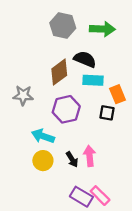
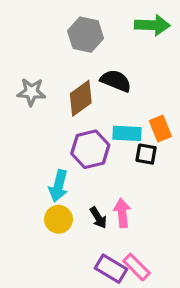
green arrow: (102, 29) -> (152, 25), moved
cyan rectangle: (93, 80) -> (127, 133), moved
gray star: (23, 95) -> (31, 92), moved
cyan arrow: (43, 136) -> (58, 186), turned -95

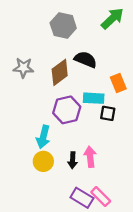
green arrow: (152, 25) -> (112, 18), turned -45
orange rectangle: (160, 129) -> (118, 83), moved
black arrow: (98, 218) -> (73, 160), turned 35

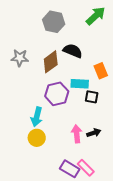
black arrow: (73, 160) -> (94, 133), moved, turned -112

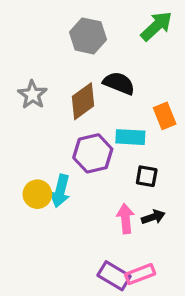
gray star: (20, 58) -> (32, 95), turned 30
black square: (92, 97) -> (147, 176), moved
yellow circle: (37, 138) -> (37, 194), moved
pink rectangle: (86, 168) -> (140, 274), turned -66

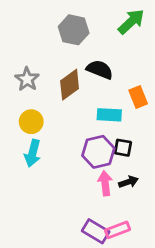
purple hexagon: (93, 153) -> (98, 152), moved
cyan arrow: (60, 191) -> (33, 153), moved
yellow circle: (37, 194) -> (31, 122), moved

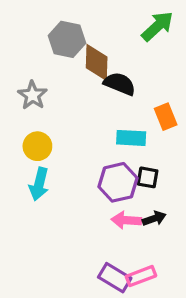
gray hexagon: (74, 30) -> (67, 39), moved
brown diamond: (70, 85) -> (97, 62), moved, turned -52
pink arrow: (105, 183) -> (126, 220), turned -80

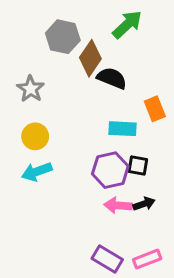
green arrow: (157, 26) -> (127, 24), moved
brown diamond: (97, 62) -> (90, 58), turned 32
cyan arrow: (39, 184) -> (37, 172), turned 56
pink rectangle: (141, 276) -> (147, 259), moved

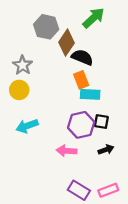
orange rectangle: (155, 109) -> (81, 80), moved
yellow circle: (35, 136) -> (19, 90), moved
pink arrow: (118, 205) -> (66, 151), moved

